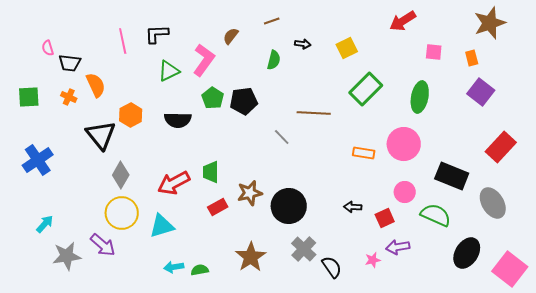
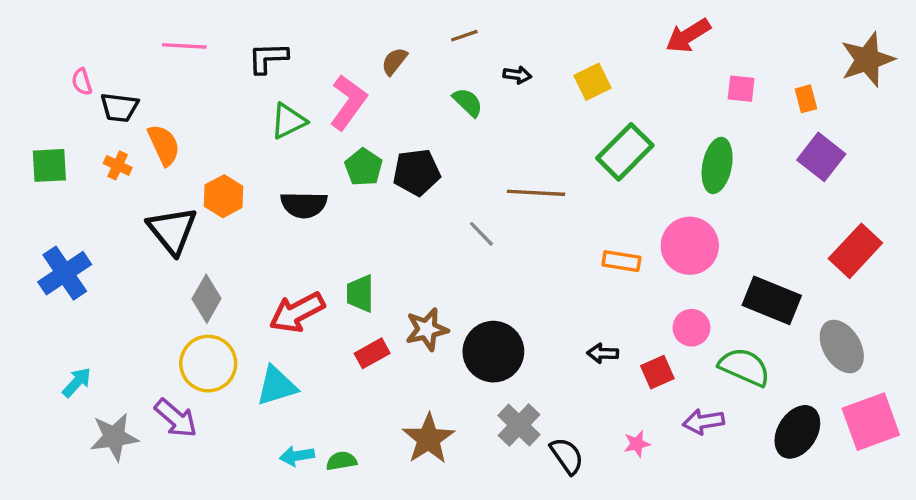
brown star: (490, 23) -> (867, 60), moved
pink line: (123, 41) -> (184, 46), moved, turned -75
green semicircle: (274, 60) -> (468, 102), turned -60
purple arrow: (398, 247) -> (703, 422), moved
pink square: (510, 269) -> (871, 422), moved, turned 32

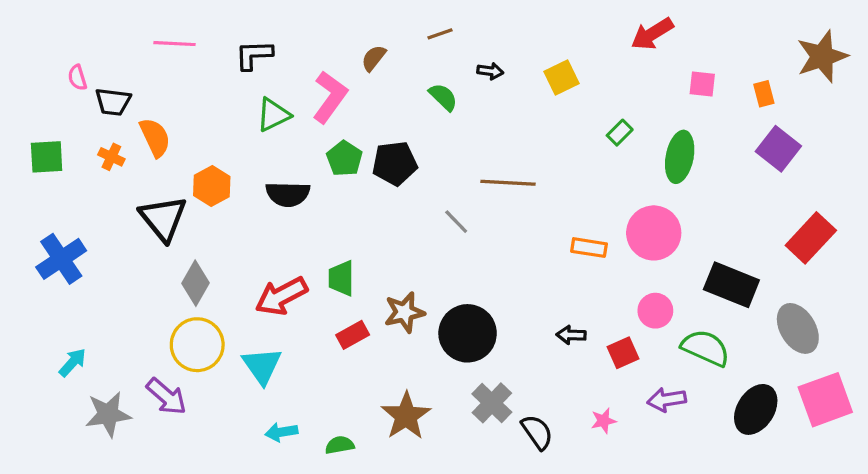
green rectangle: (625, 152) -> (620, 133), moved, size x0.5
cyan triangle: (276, 386) -> (262, 366), turned -48
green semicircle: (341, 461) -> (340, 445), moved

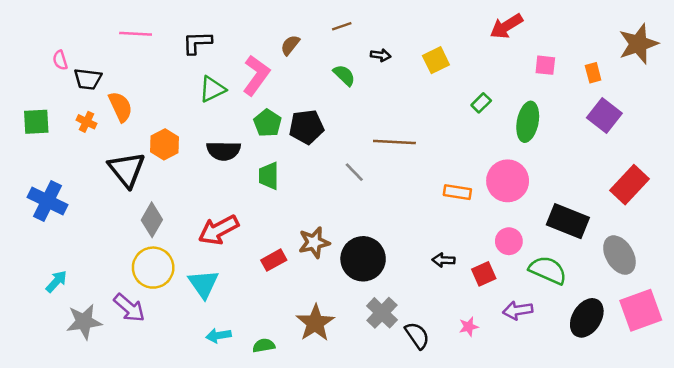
blue cross: (61, 259) -> (48, 201), turned -30
green trapezoid: (341, 278) -> (269, 176), moved

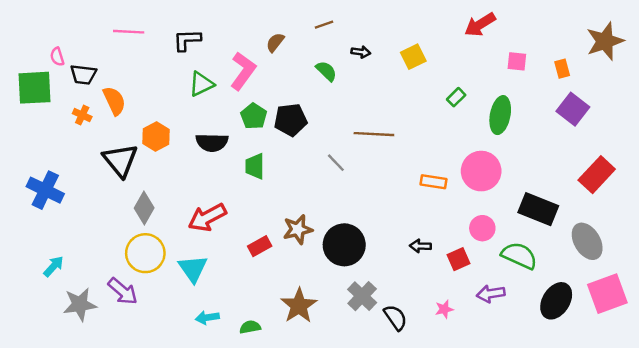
green square: (36, 122) -> (35, 88), moved, size x1.4

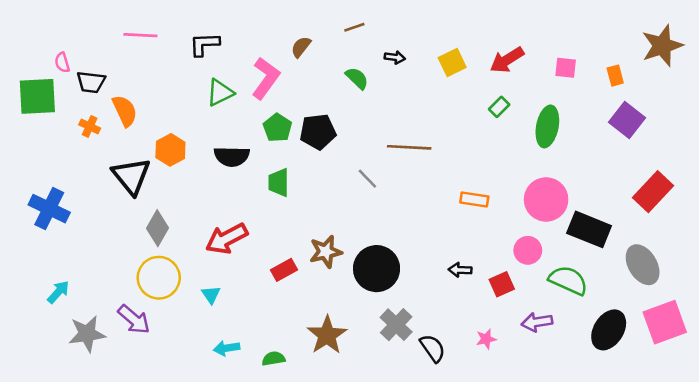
red arrow: (480, 25) -> (507, 60), moved
pink circle: (481, 171) -> (546, 199), moved
cyan triangle: (193, 269) -> (211, 295), size x0.6

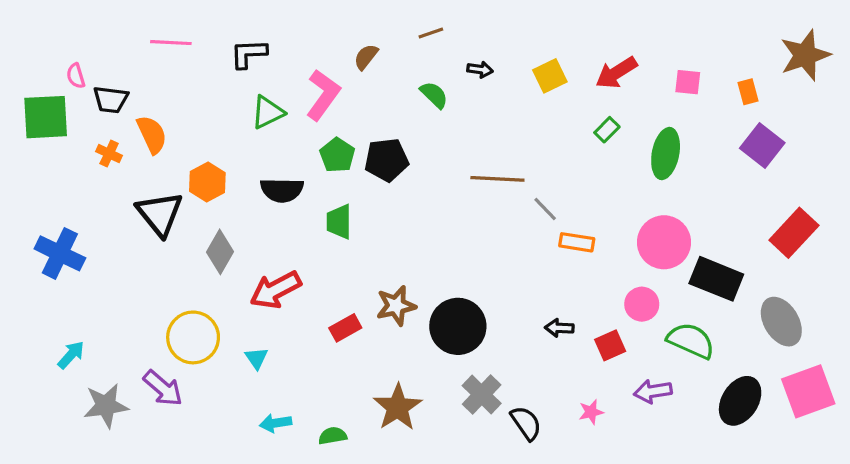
gray line: (367, 179) -> (545, 209), moved
gray diamond: (157, 228) -> (220, 252), moved

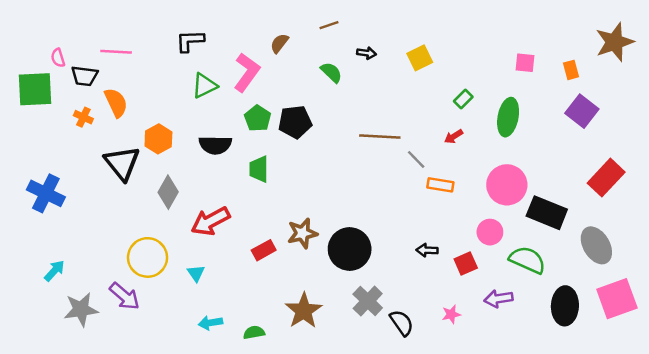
pink line: (171, 43) -> (116, 52), moved
red arrow: (616, 73) -> (454, 136), moved, size x0.6
black ellipse: (740, 401) -> (565, 306), turned -30

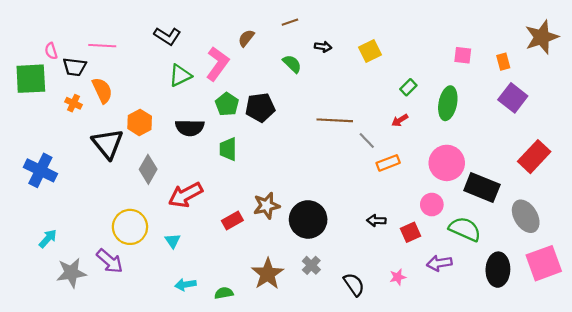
black L-shape: (190, 41) -> (167, 36), turned -145
orange rectangle: (440, 185) -> (388, 163), turned -30
gray cross: (368, 301) -> (311, 265), moved, size x0.7

